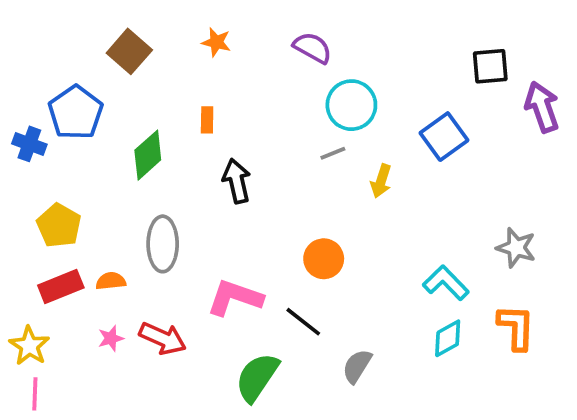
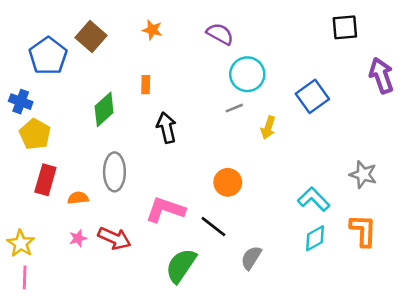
black square: (490, 66) -> (345, 27), moved
blue pentagon: (76, 113) -> (48, 56), moved
yellow pentagon: (59, 225) -> (35, 134), moved
red rectangle: (61, 287) -> (45, 180), moved, turned -52

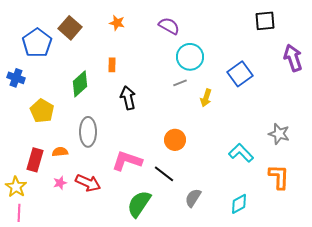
yellow pentagon: (35, 134) -> (42, 111), moved
red rectangle: (45, 180) -> (35, 160), moved
cyan diamond: (315, 238) -> (239, 204), moved

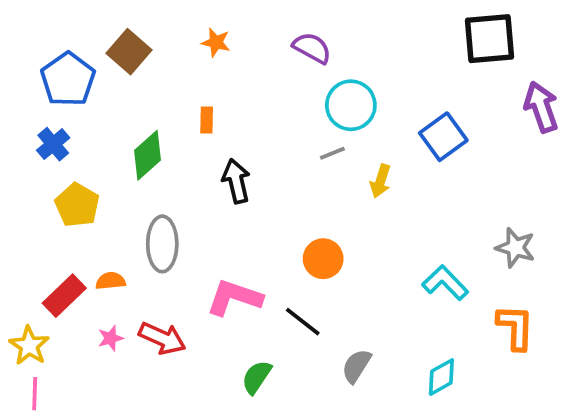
black square: (265, 21) -> (490, 39), size x1.4
blue cross: (16, 78) -> (53, 144), moved, turned 30
red rectangle: (35, 160) -> (64, 296), turned 30
green semicircle: (139, 204) -> (257, 377), size x0.7

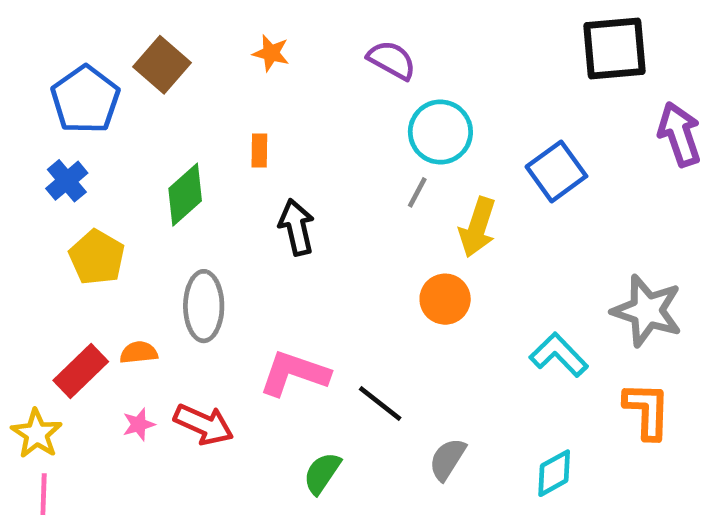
gray line: (332, 153) -> (417, 192), turned -40
yellow arrow: (380, 181) -> (478, 227), size x1.4
gray star: (515, 248) -> (647, 311), size x1.4
orange circle: (323, 259) -> (445, 299), moved

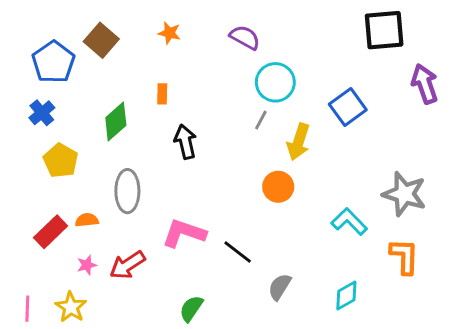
red arrow: (204, 424) -> (127, 265), turned 123
yellow star: (37, 434) -> (71, 307), moved
green semicircle: (322, 473) -> (191, 309), moved

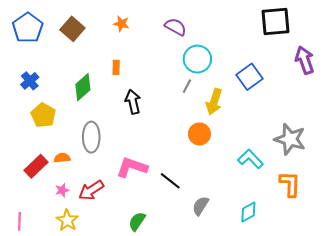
blue pentagon: (53, 62) -> (28, 28), moved
yellow star: (71, 307) -> (67, 220), moved

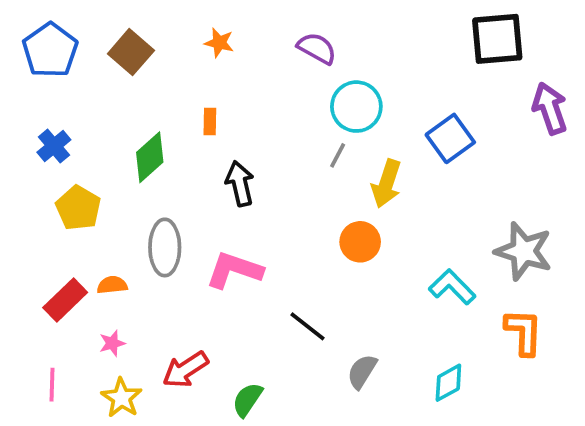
pink L-shape: (132, 167) -> (234, 270), moved
red arrow: (91, 190) -> (185, 370), moved
pink line: (19, 221) -> (52, 385), moved

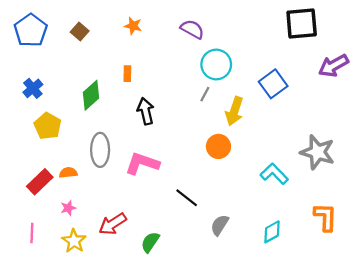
brown square: (131, 52) -> (80, 31), size x0.7
purple arrow: (550, 108) -> (333, 66), turned -100
orange L-shape: (524, 332) -> (325, 217), moved

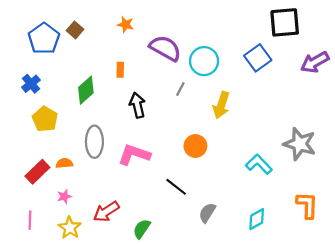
purple semicircle: (192, 29) -> (165, 48), moved, size x1.4
blue pentagon: (31, 30) -> (44, 39), moved
blue square: (273, 84) -> (258, 58), moved
gray line: (205, 94) -> (180, 89), moved
orange circle: (218, 146) -> (195, 146), moved

